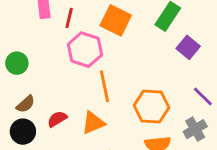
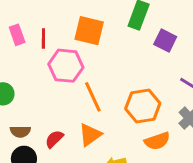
brown semicircle: (26, 104) -> (20, 132), turned 54

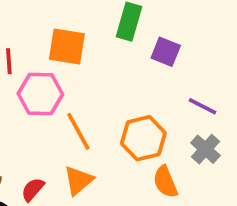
orange semicircle: (157, 141) -> (165, 182), turned 90

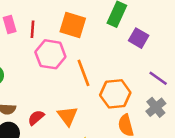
orange line: (78, 131) -> (83, 73), moved
orange triangle: (78, 180) -> (68, 116), turned -35

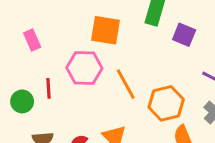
red line: (32, 29) -> (49, 88), moved

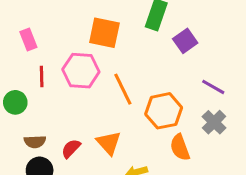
purple square: (184, 35) -> (185, 41), turned 30
red line: (49, 88) -> (42, 76), moved

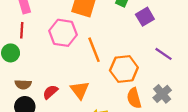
red line: (42, 76) -> (22, 30), moved
gray cross: (214, 122) -> (162, 94), moved

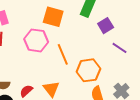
purple line: (164, 54) -> (120, 48), moved

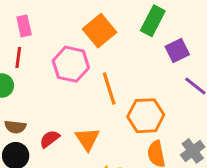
orange square: (53, 17) -> (99, 31), turned 30

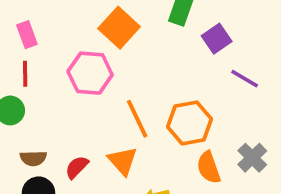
orange line: (109, 88) -> (137, 119), moved

